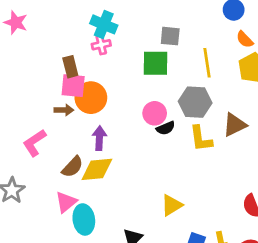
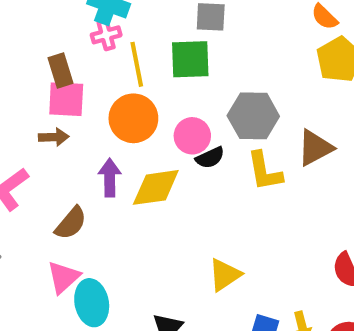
yellow line: (207, 63) -> (137, 64), moved
orange circle: (91, 98) -> (133, 118), moved
yellow diamond: (97, 169) -> (156, 187), moved

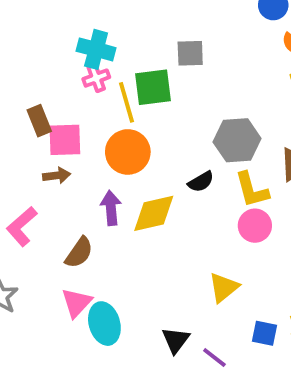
green square: (190, 59) -> (153, 87), moved
brown rectangle: (60, 70) -> (39, 121), moved
pink circle: (192, 136) -> (255, 226), moved

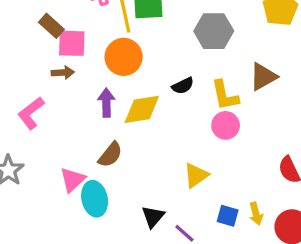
brown rectangle: (39, 121) -> (51, 26), turned -30
gray hexagon: (237, 140) -> (214, 31), moved
brown semicircle: (79, 253) -> (110, 155), moved

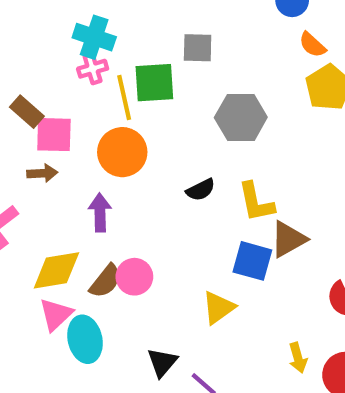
brown triangle: (263, 77) -> (288, 239), moved
yellow diamond: (142, 109) -> (56, 270), moved
pink circle: (226, 125) -> (134, 277), moved
blue square: (228, 216) -> (252, 261), moved, size x1.4

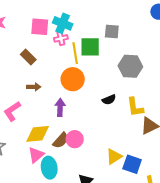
pink square: (54, 135) -> (40, 27), moved
blue square: (252, 261) -> (132, 164), moved

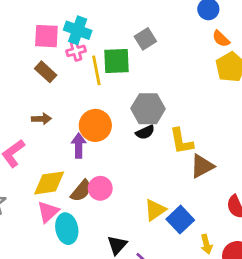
gray square: (112, 32) -> (145, 39), turned -35
brown rectangle: (28, 57) -> (46, 72), moved
gray hexagon: (130, 66) -> (148, 109), moved
orange circle: (73, 79) -> (95, 125), moved
blue square: (132, 164) -> (180, 220), turned 30

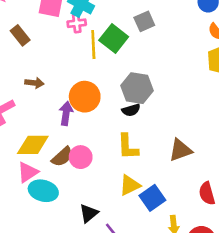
green square: (116, 61) -> (114, 38), turned 32
brown rectangle: (46, 72) -> (20, 35), moved
yellow L-shape: (181, 141) -> (128, 147), moved
cyan ellipse: (67, 229) -> (43, 191), turned -72

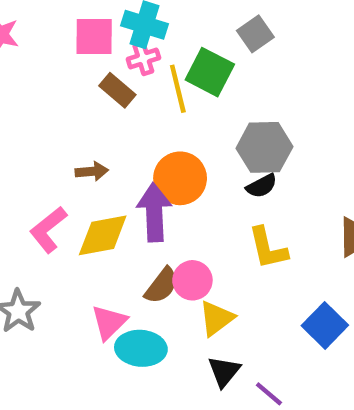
brown rectangle: (20, 35) -> (117, 90), moved
purple arrow: (66, 113) -> (154, 212), size x1.4
yellow diamond: (33, 145) -> (103, 235), moved
yellow triangle: (130, 185) -> (216, 318), moved

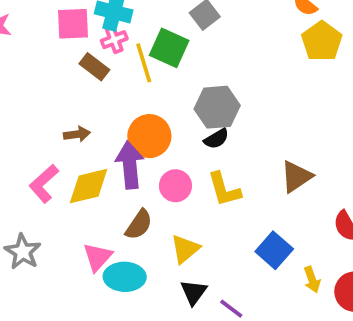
pink circle: (192, 280) -> (175, 186), moved

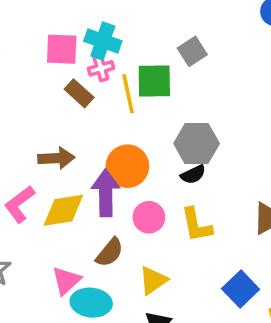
green square: (169, 48) -> (154, 81), turned -30
brown arrow: (77, 134) -> (56, 158), size x1.4

